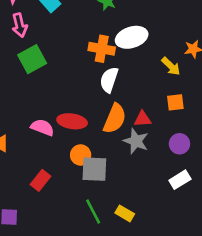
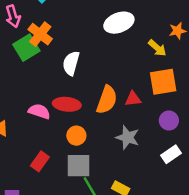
orange cross: (102, 49) -> (40, 34), moved, turned 30
white semicircle: (109, 80) -> (71, 63), moved
orange square: (175, 102) -> (163, 82), size x1.6
gray star: (136, 141) -> (128, 137), moved
gray square: (94, 169) -> (79, 166), moved

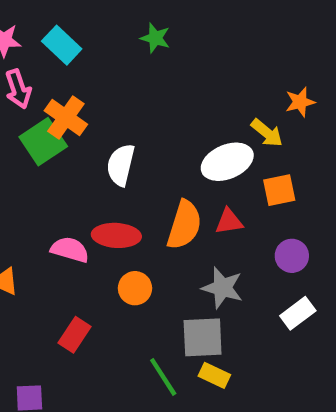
white ellipse: (119, 23) -> (227, 162), moved
orange square: (163, 82) -> (279, 190), size x0.7
gray square: (79, 166) -> (203, 337), moved

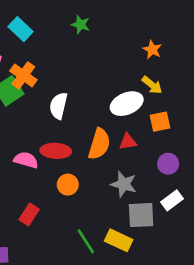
orange star: (300, 102) -> (152, 50), moved, turned -30
gray square: (203, 337) -> (141, 215), moved
yellow rectangle: (214, 375) -> (119, 240), size x1.4

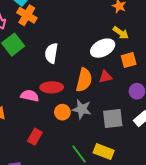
orange cross: (23, 75) -> (27, 15), moved
gray star: (124, 184) -> (82, 109), moved
gray square: (141, 215) -> (113, 119), moved

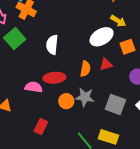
orange semicircle: (84, 80) -> (85, 69), size x0.7
gray square: (113, 119) -> (115, 104), turned 30

